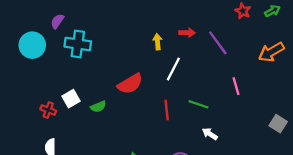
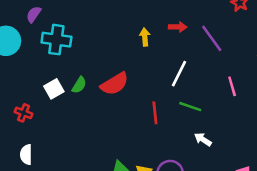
white line: (173, 69) -> (179, 74), moved
white square: (71, 99) -> (54, 89), moved
green semicircle: (98, 107) -> (79, 85), moved, turned -35

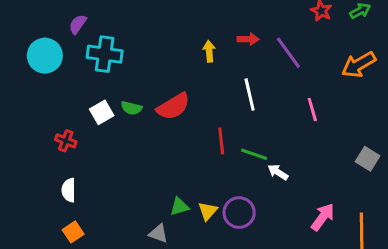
white line: (179, 74) -> (250, 94), turned -40
green semicircle: (79, 85) -> (131, 108), turned 72
green line: (190, 107) -> (254, 154), moved

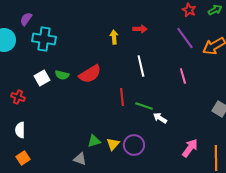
purple line: (288, 53) -> (185, 38), moved

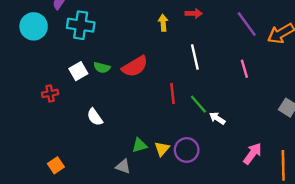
red cross: (18, 97) -> (50, 93), turned -32
green line: (144, 106) -> (198, 104), turned 30
white semicircle: (20, 130) -> (95, 117), moved, turned -35

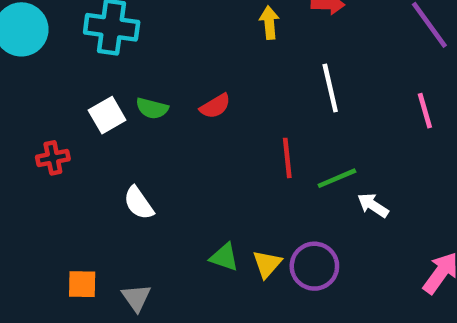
red semicircle: (135, 66) -> (215, 106), size x0.6
green line: (198, 104) -> (337, 178), turned -72
green triangle: (140, 145) -> (224, 257), turned 35
orange square: (56, 165) -> (82, 284), moved, turned 35
gray triangle: (123, 166) -> (136, 298), moved, turned 35

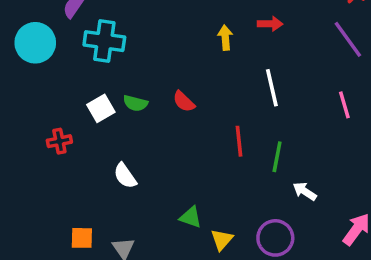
red semicircle: (215, 106) -> (184, 101), turned 75
green line: (337, 178) -> (277, 157), turned -56
white arrow: (373, 205) -> (305, 191), moved
yellow triangle: (267, 264) -> (222, 240), moved
purple circle: (314, 266) -> (275, 238), moved

